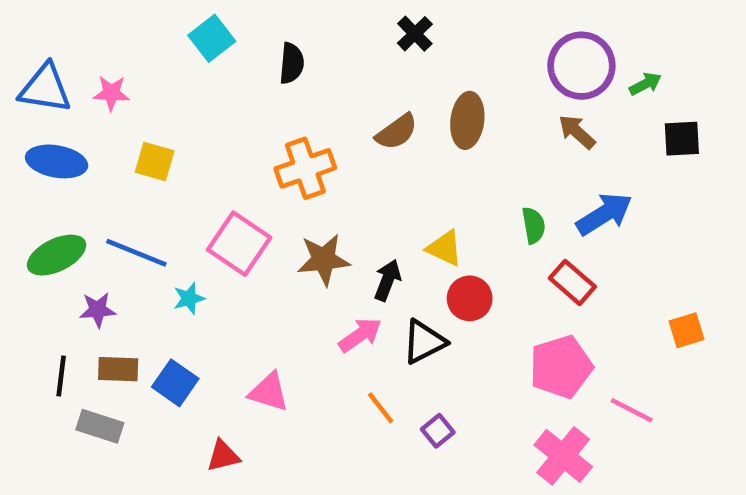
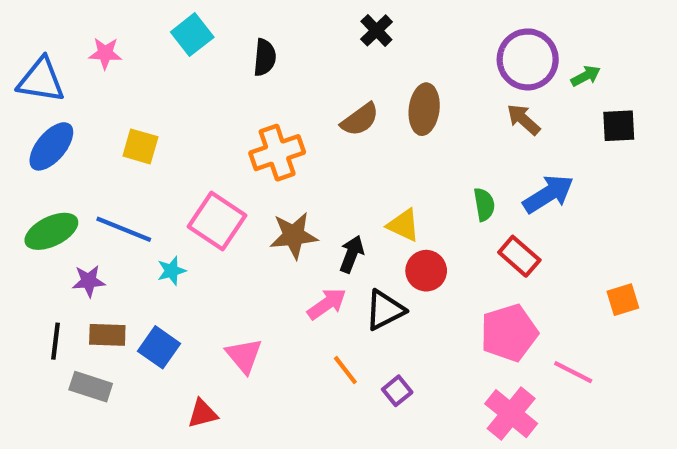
pink star: (111, 93) -> (105, 53), moved
blue ellipse: (57, 161) -> (51, 146), turned -60
pink triangle: (269, 392) -> (244, 356), turned 33

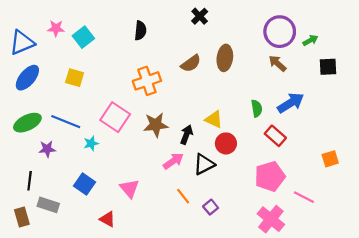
cyan square: (192, 35) -> (83, 37), moved
blue triangle: (41, 80) -> (22, 43), turned -32
brown rectangle: (107, 335) -> (22, 217), moved, turned 72
red triangle: (203, 414) -> (107, 219), turned 42

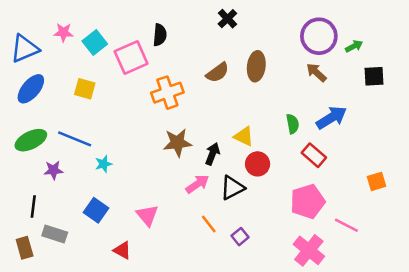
pink square: (115, 117) -> (131, 57), moved, turned 32

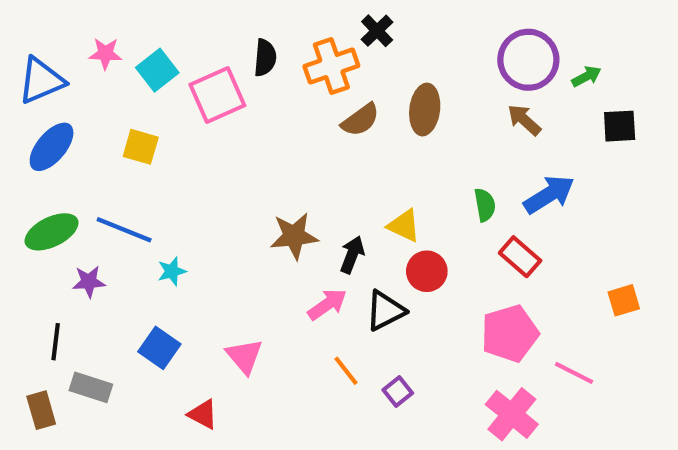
orange cross: (167, 93) -> (331, 66), moved

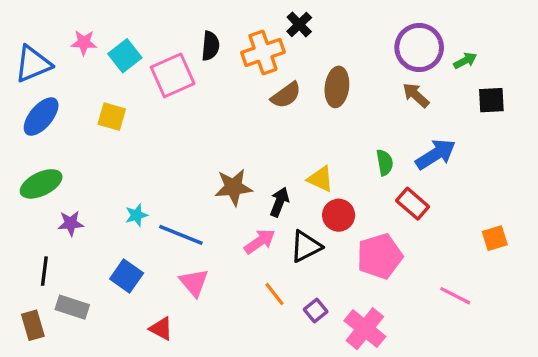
blue line: (124, 230) -> (181, 235), moved
pink pentagon: (510, 333) -> (380, 256), moved
pink cross: (512, 414) -> (365, 329), moved

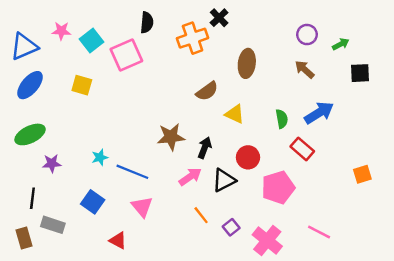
black semicircle: (210, 46) -> (147, 22), moved
purple circle: (419, 47) -> (307, 35), size x0.6
brown semicircle: (286, 95) -> (207, 91), moved
yellow triangle: (321, 179) -> (235, 114), moved
pink line: (455, 296) -> (319, 232), moved

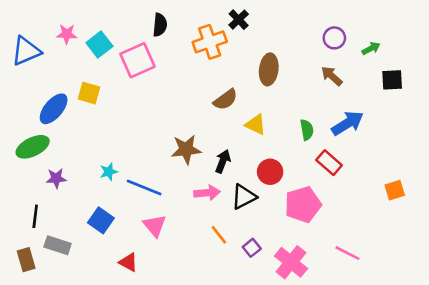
blue ellipse: (30, 85) -> (54, 109), moved
pink arrow: (190, 177) -> (207, 193), turned 30

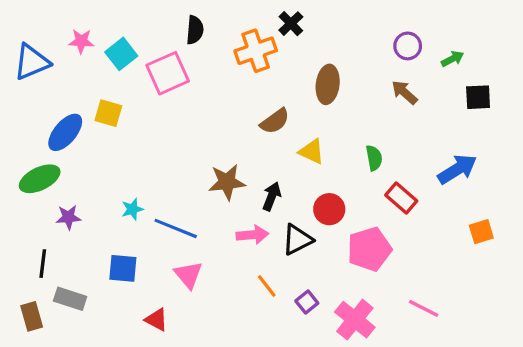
blue arrow: (347, 123) -> (457, 169), moved
blue square: (101, 220) -> (123, 268), turned -30

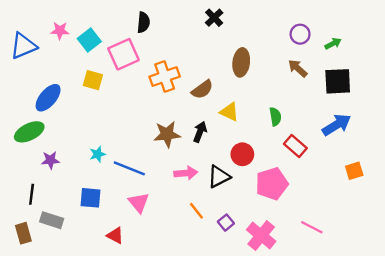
orange cross: (256, 51) -> (165, 77), moved
black square: (478, 97) -> (338, 81), moved, size x1.4
yellow square: (108, 113) -> (93, 80), moved
black arrow: (272, 196) -> (200, 132), moved

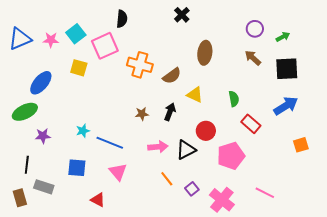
pink star: (60, 31) -> (51, 40), moved
orange cross: (165, 77) -> (140, 65), turned 35
brown star: (167, 134) -> (142, 114), size x0.6

